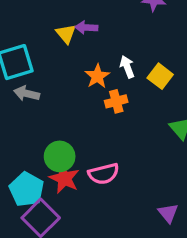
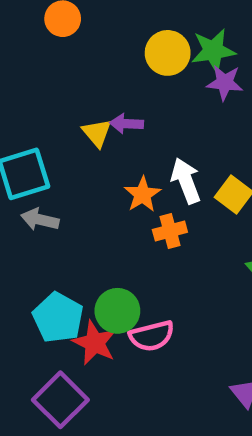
white arrow: (127, 67) -> (186, 181), size x1.4
green circle: (60, 156) -> (117, 311), moved
cyan pentagon: (27, 189) -> (58, 318), moved

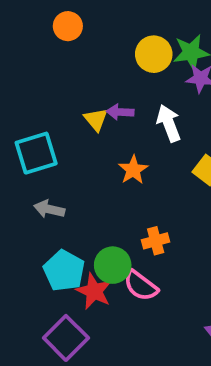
white arrow: (186, 181) -> (169, 123), moved
gray arrow: (40, 220) -> (49, 209), moved
orange cross: (170, 231) -> (156, 241), moved
pink semicircle: (152, 336) -> (141, 286), turned 51

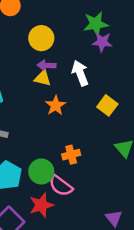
yellow circle: (154, 54) -> (41, 38), moved
yellow triangle: (96, 119) -> (43, 78), moved, turned -36
red star: (94, 291) -> (41, 205), moved, turned 30

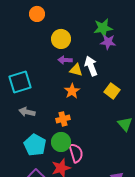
yellow triangle: (43, 78) -> (76, 70), moved
orange cross: (71, 155) -> (63, 119), moved
pink semicircle: (61, 186) -> (76, 153), turned -144

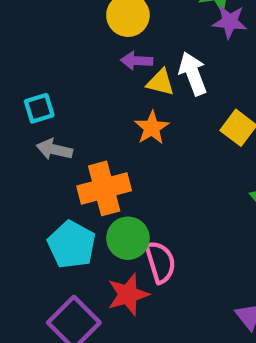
cyan square: (20, 82) -> (39, 108), size x0.6
gray arrow: (27, 112) -> (54, 149), moved
orange cross: (63, 119) -> (104, 188), moved, size x1.6

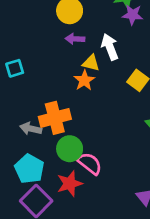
yellow triangle: (160, 82) -> (91, 63), moved
gray arrow: (54, 149) -> (31, 129), moved
cyan pentagon: (72, 245) -> (29, 169), moved
pink semicircle: (160, 262) -> (90, 163), turned -35

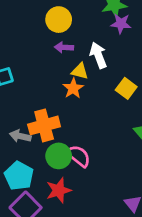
pink semicircle: (90, 163) -> (78, 156), moved

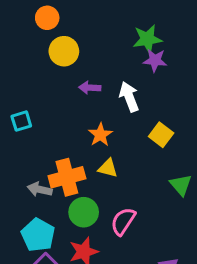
yellow circle: (59, 20) -> (64, 51), moved
yellow triangle: (80, 71) -> (108, 168), moved
pink semicircle: (78, 156) -> (123, 221), moved, turned -95

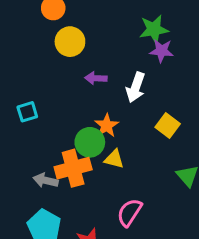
white arrow: (129, 97) -> (136, 87), turned -140
green circle: (84, 212) -> (90, 142), moved

